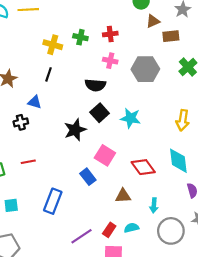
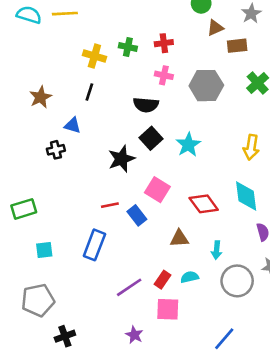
cyan star: (130, 118) -> (188, 145), turned 30
red line: (28, 162) -> (110, 205), moved

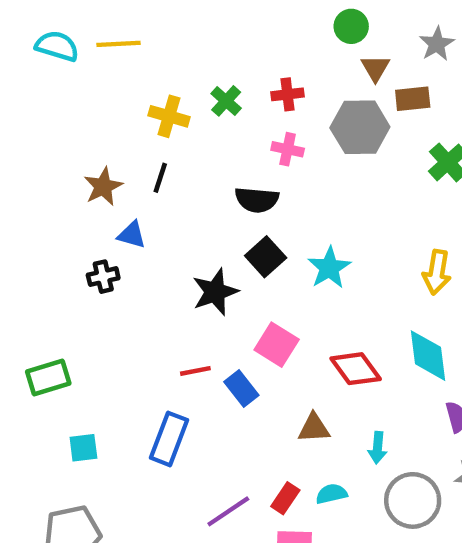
brown triangle: (215, 28) -> (375, 68), turned -36
green cross: (128, 47) -> (226, 101), turned 30
gray hexagon: (206, 86) -> (360, 127), moved
brown star: (40, 97) -> (103, 187), moved

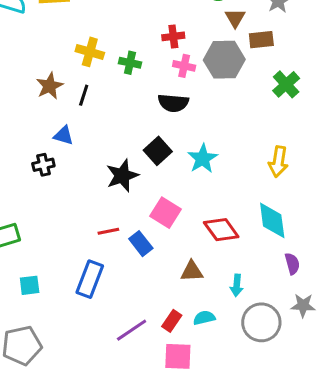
green cross: (226, 101) -> (130, 63), moved, turned -30
pink cross: (288, 149) -> (184, 66), moved
brown star: (103, 187) -> (50, 86), moved
black semicircle: (257, 200) -> (173, 103), moved

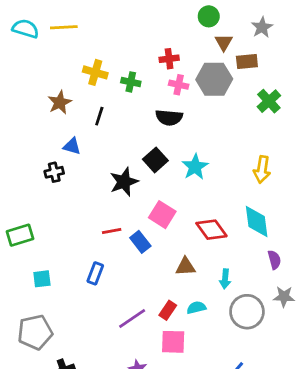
black line: (84, 95) -> (99, 116), moved
blue rectangle: (90, 279) -> (95, 273), size x0.7

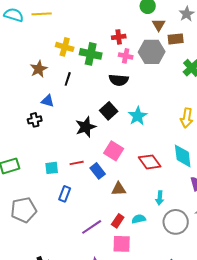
green cross: (131, 82) -> (91, 54), size x1.5
brown triangle: (185, 267) -> (119, 189), moved
cyan square: (42, 279) -> (52, 168), moved
gray pentagon: (35, 332) -> (24, 210), moved

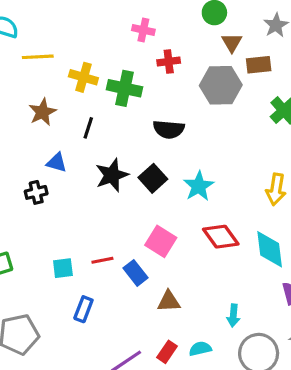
yellow line: (42, 14) -> (38, 57), moved
pink cross: (126, 56) -> (143, 30), moved
black star: (86, 127) -> (112, 175), moved
red diamond: (150, 162) -> (221, 237), moved

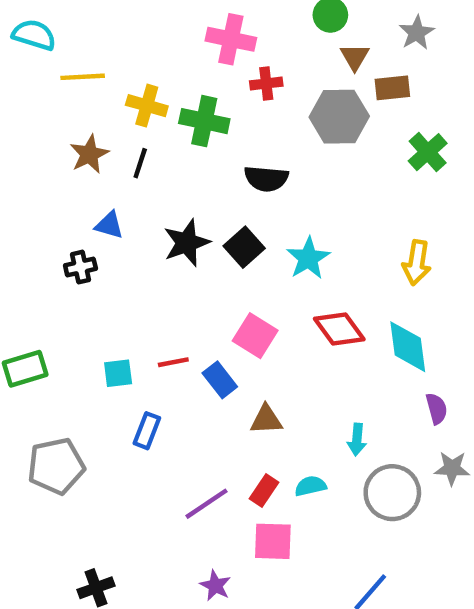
pink cross: (143, 30) -> (231, 39), size x1.5
black line: (88, 128) -> (140, 163), moved

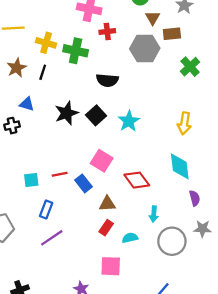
red diamond: (339, 329) -> (137, 180), moved
red rectangle: (264, 490) -> (106, 228), moved
purple line: (207, 504) -> (52, 238), moved

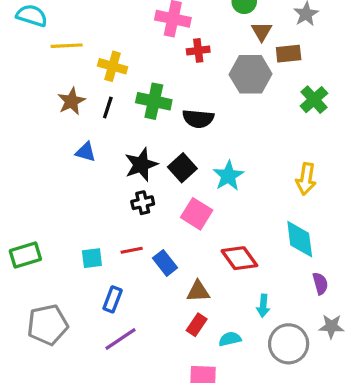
green cross: (76, 51) -> (154, 101), moved
black cross: (12, 126) -> (143, 203), moved
pink square: (102, 161) -> (197, 214), moved

